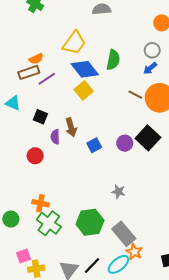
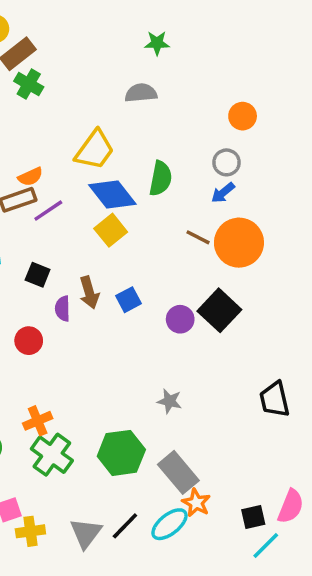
blue square: (94, 145) -> (128, 300), moved
orange cross: (40, 203) -> (38, 421), turned -35

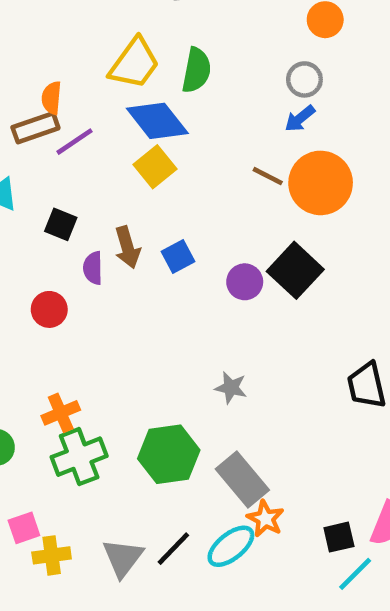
orange semicircle: (30, 177) -> (52, 98), turned 120
green semicircle: (161, 178) -> (196, 70), moved
green cross: (52, 455) -> (79, 457), turned 33

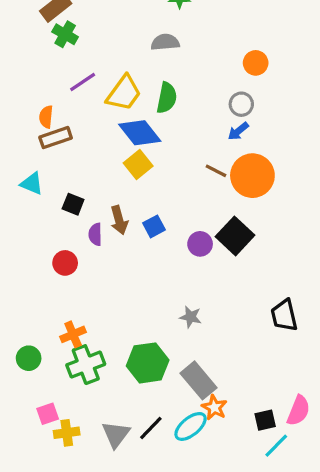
orange semicircle: (52, 98) -> (46, 117), moved
purple line: (75, 142) -> (83, 82), moved

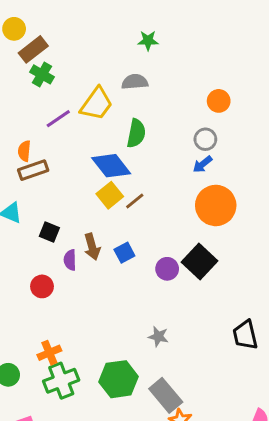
yellow trapezoid: (124, 93) -> (96, 104), moved
brown line: (216, 171) -> (135, 201), moved, turned -66

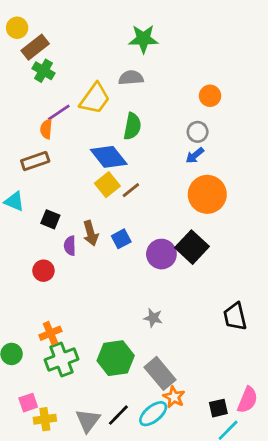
green star: (148, 41) -> (143, 39), size x1.5
orange semicircle: (24, 151) -> (46, 129), moved
purple circle: (167, 269) -> (161, 254), size x1.4

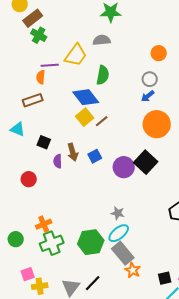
purple line: (59, 112) -> (50, 65), turned 30
red circle: (43, 271) -> (29, 179), moved
cyan ellipse: (153, 414) -> (119, 233), moved

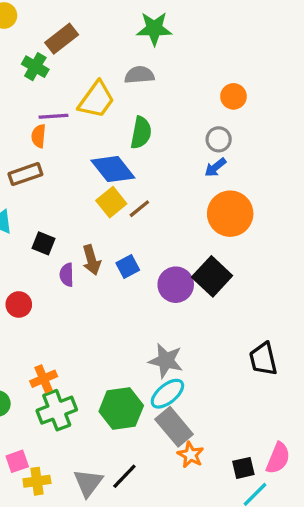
brown rectangle: (33, 18) -> (62, 39), moved
gray star: (118, 213) -> (166, 361), size x1.5

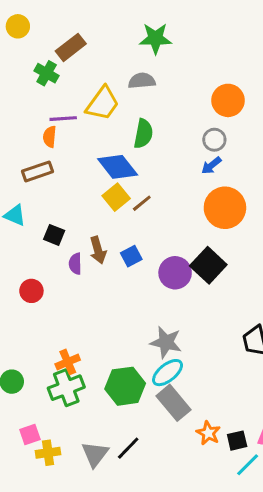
orange circle: (233, 96) -> (228, 100), size x1.4
orange cross: (44, 379) -> (68, 362), moved
orange star: (191, 455) -> (208, 433), moved

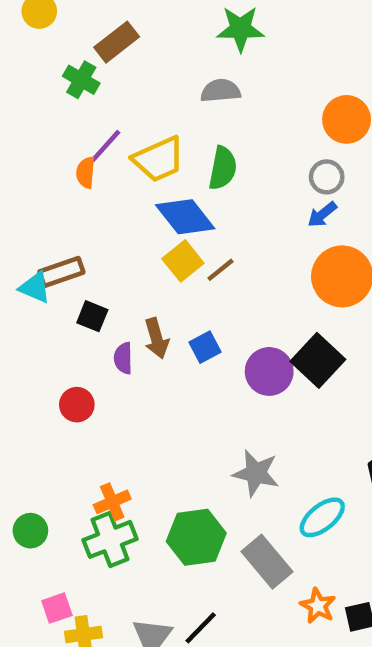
yellow trapezoid: (103, 103) -> (159, 159), moved, turned 30
purple line: (63, 119) -> (106, 146), turned -44
brown rectangle: (37, 171) -> (61, 272), moved
red circle: (31, 291) -> (77, 405), moved
cyan ellipse: (168, 373) -> (322, 517), moved

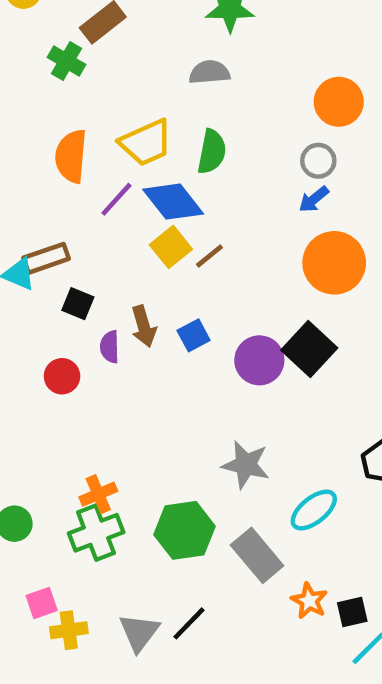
purple line: (106, 146) -> (116, 199), moved
orange semicircle: (86, 173) -> (71, 156), size x1.6
red circle: (77, 405) -> (62, 376), moved

